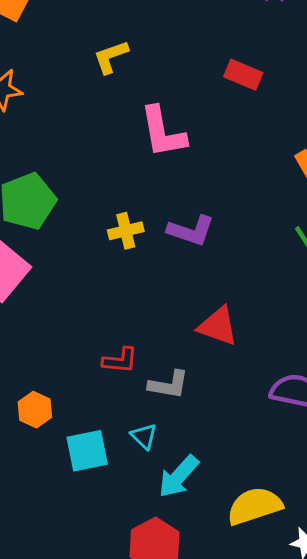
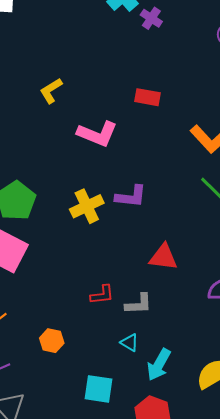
red rectangle: (243, 75) -> (147, 97), moved
pink L-shape: (163, 132) -> (97, 134), turned -45
yellow cross: (126, 231) -> (87, 206), size x1.4
cyan square: (87, 451) -> (98, 389), moved, turned 32

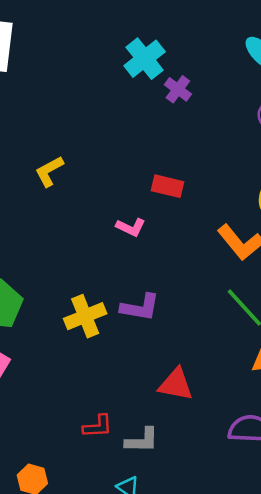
pink L-shape: (97, 134) -> (131, 227), moved, size x0.6

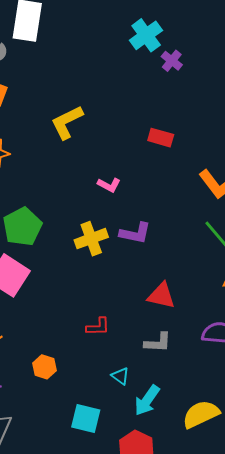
yellow L-shape: (49, 171) -> (67, 122), size x1.4
pink L-shape: (131, 227) -> (109, 185), moved
gray L-shape: (142, 440) -> (158, 343), moved

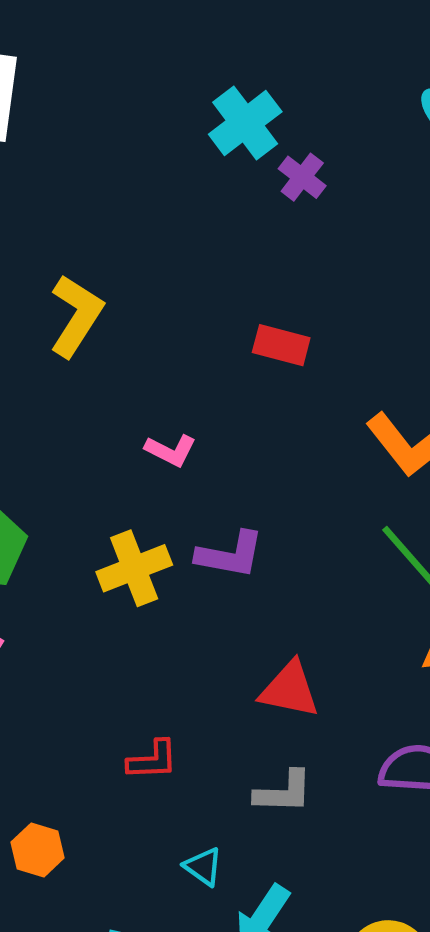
yellow L-shape: (67, 122) -> (76, 316), turned 150

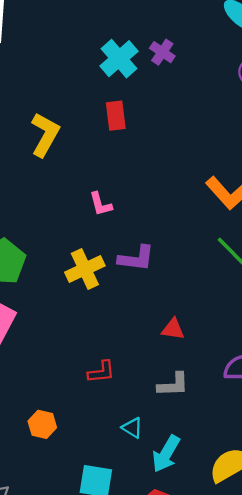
cyan cross: (245, 123) -> (119, 59), moved
red rectangle: (281, 345) -> (116, 116), moved, turned 72
pink L-shape: (171, 450) -> (101, 204), turned 52
red triangle: (290, 690) -> (173, 329), size x0.7

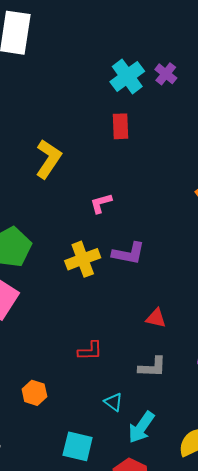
yellow L-shape: (45, 135) -> (48, 159), moved
pink L-shape: (101, 204) -> (101, 203), turned 85

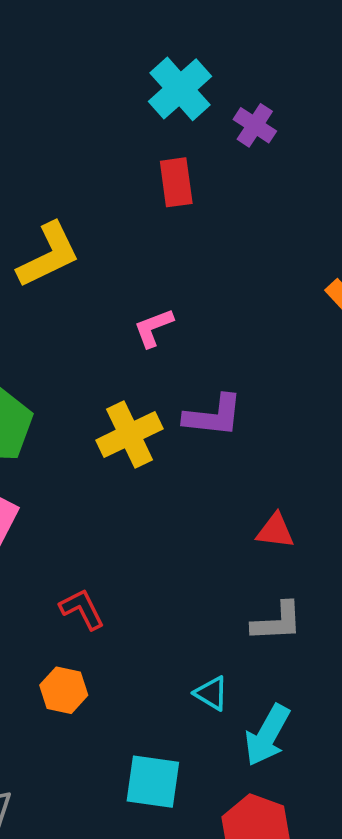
purple cross: (166, 74) -> (255, 125), moved
yellow L-shape: (48, 159) -> (49, 255), turned 36
red L-shape: (90, 351) -> (82, 609), moved, turned -110

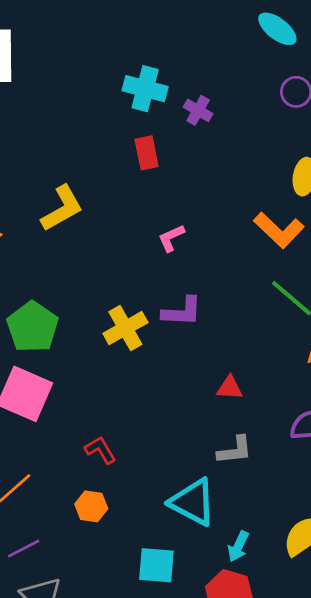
cyan cross: (180, 89) -> (145, 89), turned -30
pink L-shape: (154, 328) -> (171, 238), moved
cyan triangle: (211, 693) -> (193, 502), size x2.0
cyan arrow: (267, 735) -> (238, 546), moved, size x0.7

